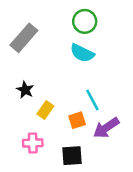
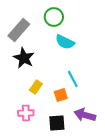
green circle: (85, 21) -> (54, 17), moved
black star: (25, 90) -> (24, 58), moved, size x1.5
purple arrow: (106, 128) -> (85, 115), moved, turned 50

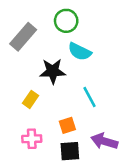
black star: (24, 58) -> (53, 71), moved, turned -30
yellow rectangle: (36, 87) -> (31, 99), moved
orange square: (61, 95) -> (67, 125), moved

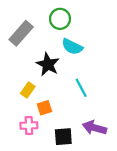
black star: (53, 71) -> (48, 64), turned 30
orange square: (67, 125) -> (44, 108), moved

